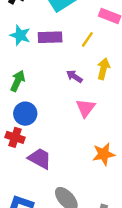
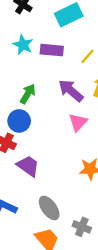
purple arrow: (74, 76) -> (71, 91), size x1.6
green arrow: (18, 81) -> (28, 94), moved

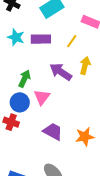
pink triangle: (78, 122) -> (42, 97), moved
purple trapezoid: (28, 166) -> (53, 132), moved

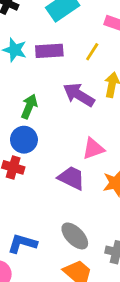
pink triangle: (42, 97) -> (93, 149), moved, turned 36

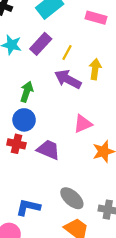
purple rectangle: (49, 51) -> (41, 44), turned -40
yellow line: (92, 52) -> (67, 52), moved
purple trapezoid: (71, 178) -> (48, 150), moved

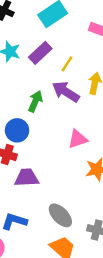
green arrow: (27, 92) -> (35, 101), moved
purple trapezoid: (48, 150) -> (27, 178), moved, turned -30

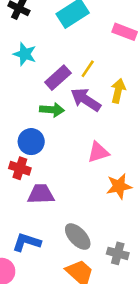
purple rectangle: (40, 53) -> (58, 78), moved
green arrow: (35, 101) -> (52, 110), turned 70

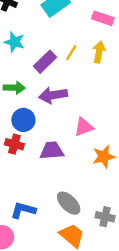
yellow arrow: (118, 91) -> (99, 52), moved
purple arrow: (86, 100) -> (53, 95), moved, turned -40
green arrow: (52, 110) -> (14, 88), moved
purple trapezoid: (41, 194) -> (52, 151), moved

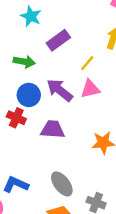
yellow line: (71, 53) -> (87, 63), moved
purple arrow: (53, 95) -> (60, 90), moved, turned 40
pink triangle: (84, 127) -> (90, 89), moved

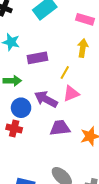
purple rectangle: (58, 40) -> (37, 58), turned 36
purple trapezoid: (53, 129) -> (60, 128), moved

